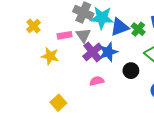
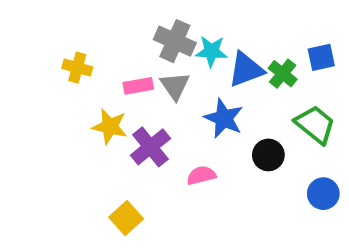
cyan star: (102, 18) -> (211, 51), size x0.7
yellow cross: (33, 26) -> (77, 68), turned -32
purple cross: (93, 52) -> (150, 147), moved
blue star: (108, 52) -> (224, 118), turned -30

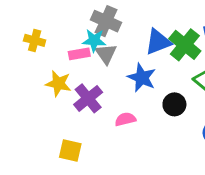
cyan star: (211, 51) -> (94, 40), moved
green cross: (283, 74) -> (185, 45), size x1.5
yellow square: (126, 218) -> (70, 150), turned -35

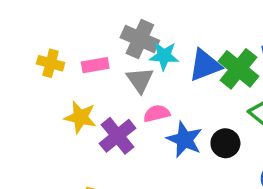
cyan star: (94, 40) -> (164, 56), moved
pink rectangle: (79, 54) -> (95, 65), moved
blue star: (142, 78) -> (184, 140), moved
pink semicircle: (125, 119) -> (157, 113), moved

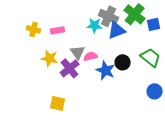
gray cross: (140, 39) -> (109, 16), moved
green cross: (238, 69) -> (135, 14), moved
gray triangle: (140, 80) -> (78, 52), moved
black circle: (225, 143) -> (123, 62), moved

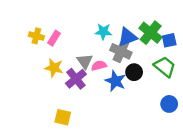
green cross: (135, 14) -> (151, 33), moved
gray cross: (109, 16) -> (121, 51), moved
blue square: (154, 24) -> (169, 40), moved
pink rectangle: (58, 30) -> (54, 38), moved, turned -48

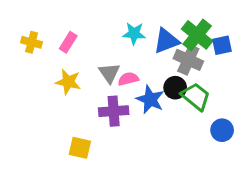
yellow cross: (36, 36) -> (32, 42), moved
gray cross: (121, 51) -> (188, 60), moved
green trapezoid: (165, 67) -> (196, 96), moved
purple cross: (76, 79) -> (114, 111), moved, turned 35

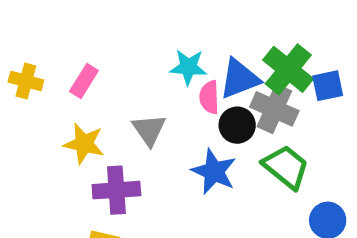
pink semicircle: (128, 79) -> (209, 97), moved, turned -78
black circle: (175, 88) -> (237, 125), moved
purple cross: (114, 111) -> (116, 190), moved

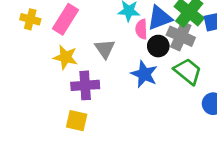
pink rectangle: (84, 81) -> (65, 19), size x1.5

